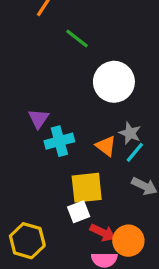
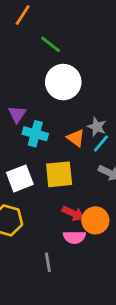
white circle: (114, 82) -> (63, 82), moved
cyan cross: (59, 141) -> (35, 134), turned 30
white square: (79, 212) -> (20, 178), moved, size x1.4

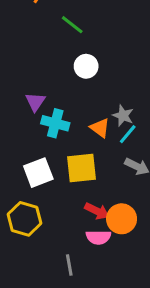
white circle: (63, 82) -> (86, 66), size x0.6

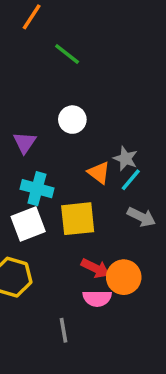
white circle: (86, 66) -> (72, 120), moved
cyan cross: (55, 123) -> (37, 189), moved

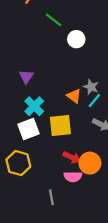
white circle: (72, 120) -> (76, 39), moved
cyan cross: (37, 189) -> (34, 106), turned 30

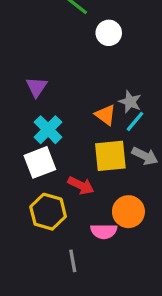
yellow square: (60, 126) -> (110, 156), moved
red arrow: (72, 157) -> (81, 185), moved
yellow hexagon: (18, 163) -> (48, 212), moved

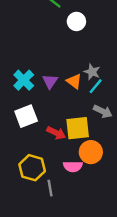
purple triangle: (37, 87) -> (50, 81), moved
cyan cross: (48, 130) -> (24, 80), moved
yellow square: (110, 156) -> (78, 128), moved
yellow hexagon: (48, 212) -> (32, 168), moved

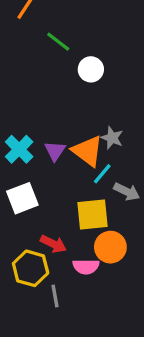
orange triangle: (74, 81) -> (88, 151), size x1.5
cyan line: (96, 86) -> (102, 174), moved
red arrow: (56, 133) -> (53, 244), moved

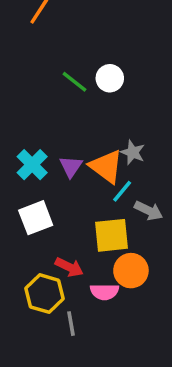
green line: (58, 42) -> (74, 82), moved

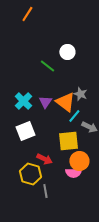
green line: (74, 82) -> (47, 66), moved
pink semicircle: (104, 292) -> (73, 173), moved

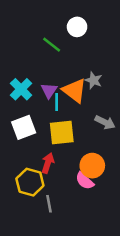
cyan line: (74, 116) -> (57, 102), moved, turned -40
yellow square: (68, 141) -> (62, 133), moved
red arrow: (44, 159) -> (48, 163), turned -98
pink semicircle: (73, 173) -> (85, 181), turned 42

